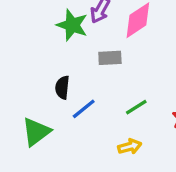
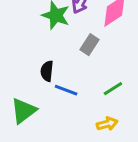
gray rectangle: (110, 58) -> (89, 45), turned -54
blue line: (84, 109) -> (66, 90), turned 60

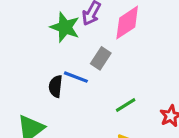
blue line: (66, 90) -> (76, 77), moved

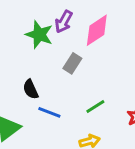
blue line: (76, 77) -> (49, 112), moved
black semicircle: (56, 86) -> (31, 89), turned -30

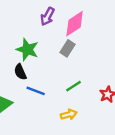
green star: (39, 35) -> (27, 50), moved
gray rectangle: (72, 63) -> (68, 48), moved

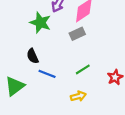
gray rectangle: (68, 48) -> (77, 34), turned 32
green star: (27, 50) -> (40, 23), moved

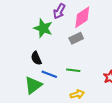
green line: (83, 69) -> (73, 70), moved, turned 40
green triangle: (15, 86) -> (33, 85), moved

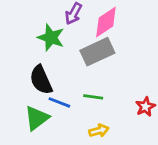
gray rectangle: (76, 38) -> (97, 52), size x1.6
black semicircle: (36, 58) -> (41, 80), size x1.5

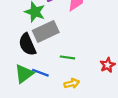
gray rectangle: (97, 52) -> (46, 31), moved
blue line: (59, 102) -> (40, 73), moved

